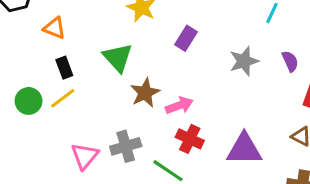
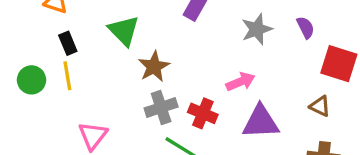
yellow line: (63, 98) -> (67, 76), turned -60
pink arrow: (179, 105) -> (240, 82), moved
gray cross: (126, 146) -> (161, 108), moved

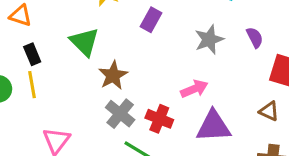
gray cross: (161, 108) -> (120, 114), turned -32

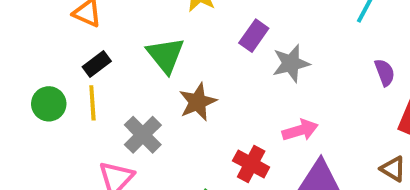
gray star: (209, 40) -> (291, 63), moved
black rectangle: (32, 54) -> (97, 64), turned 70
gray cross: (120, 114) -> (143, 135), moved

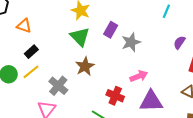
green triangle: (165, 55) -> (80, 37), moved
purple semicircle: (385, 72) -> (179, 43), turned -120
yellow line: (92, 103) -> (31, 72), turned 60

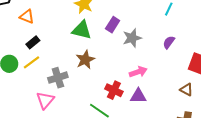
green triangle: (80, 37) -> (82, 30), turned -35
purple semicircle: (179, 43) -> (169, 42), moved
gray cross: (58, 86) -> (58, 78), turned 30
purple triangle: (151, 101) -> (138, 96), moved, size x0.7

